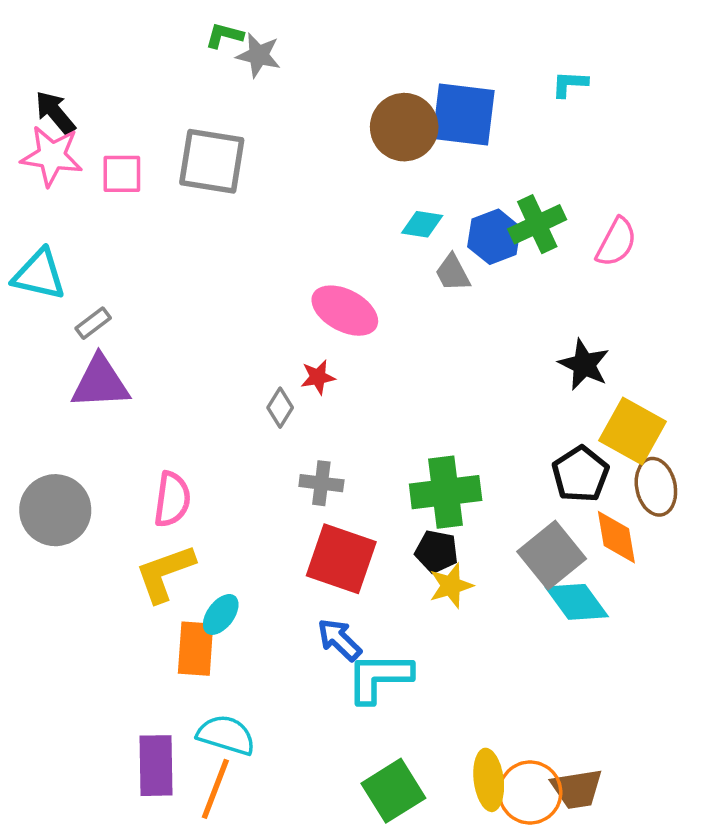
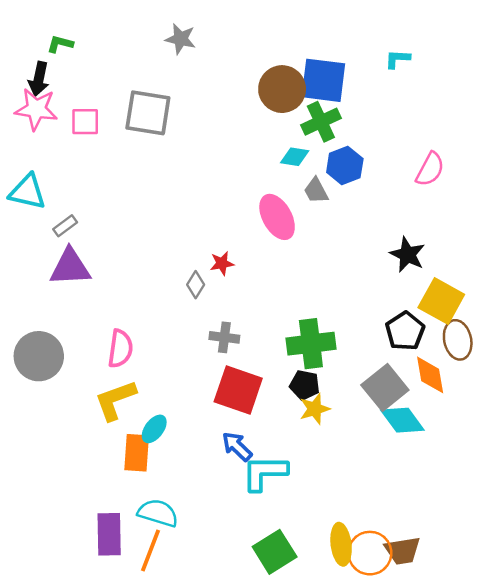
green L-shape: (224, 35) -> (60, 44), moved
black arrow: (55, 113) -> (39, 79), turned -128
green cross: (537, 224) -> (321, 122), moved
pink ellipse: (345, 311) -> (277, 217), moved, turned 33

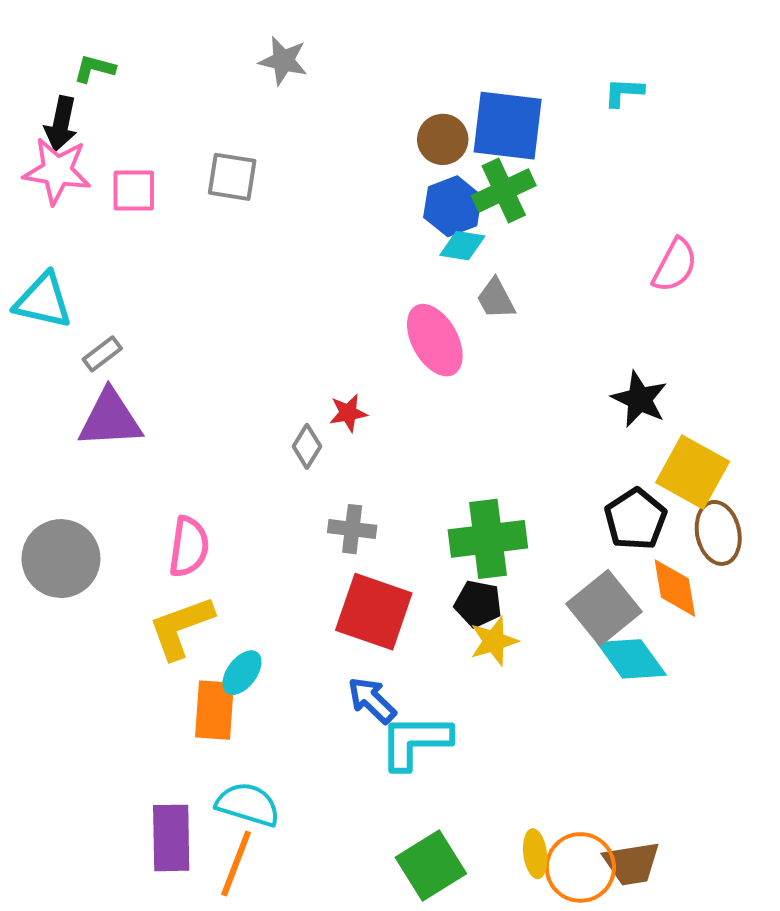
brown circle: (282, 89) -> (443, 139), size x0.7
gray square: (148, 113) -> (232, 177), size x0.7
blue hexagon: (345, 166) -> (453, 206), moved
yellow ellipse: (341, 544) -> (535, 854), size x0.7

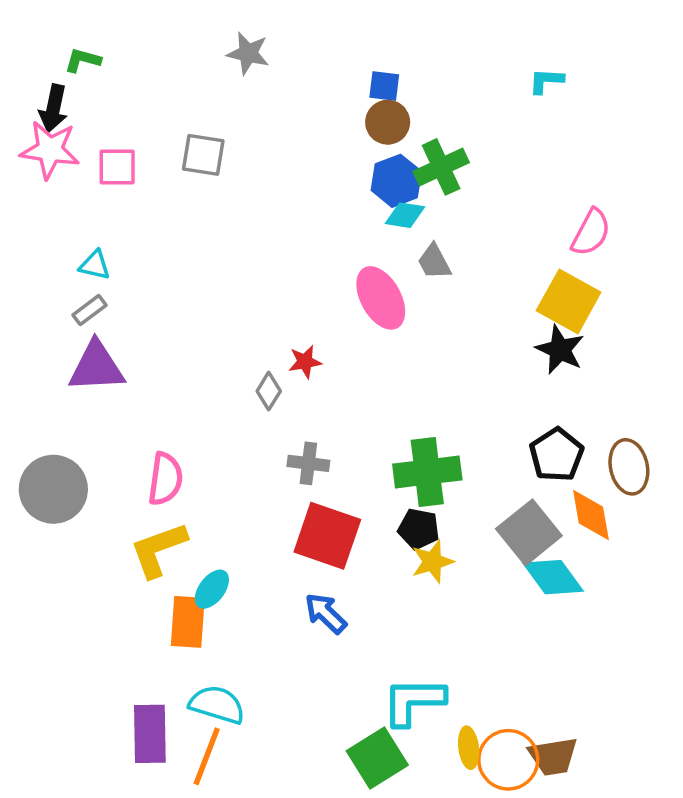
blue square: (508, 126) -> (384, 86), moved, size x0.5
cyan triangle: (43, 301) -> (95, 265), moved, size x0.6
yellow square: (693, 472) -> (569, 301), moved
cyan L-shape: (415, 742) -> (413, 701), moved

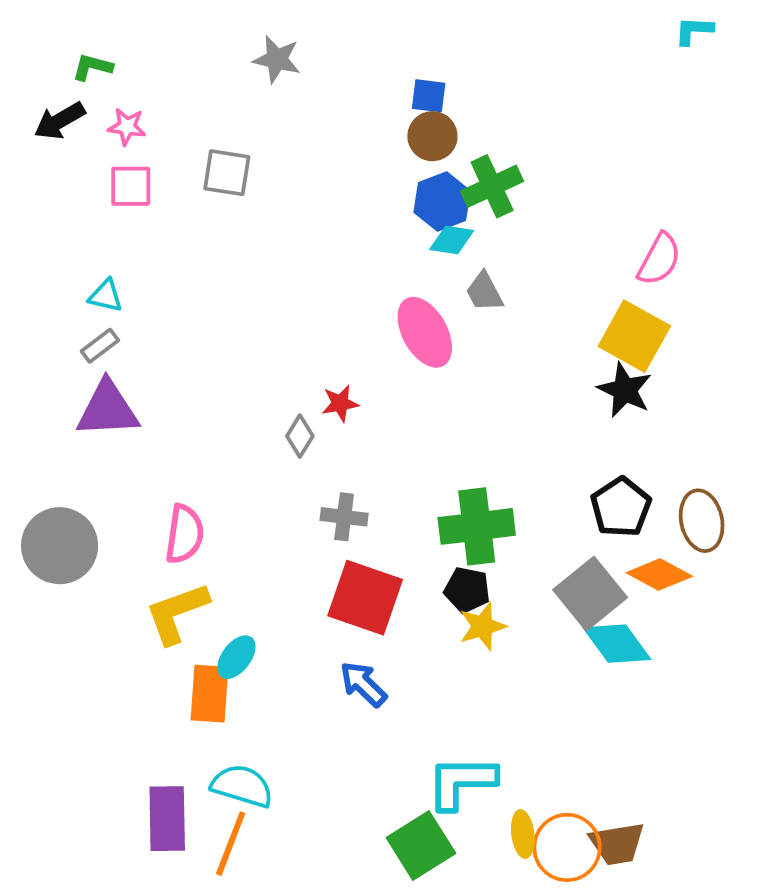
cyan L-shape: (546, 81) -> (694, 30), moved
black arrow: (53, 108) -> (60, 121), turned 48
pink star: (50, 150) -> (127, 127), moved, size x0.6
orange diamond: (591, 515) -> (659, 574), turned -52

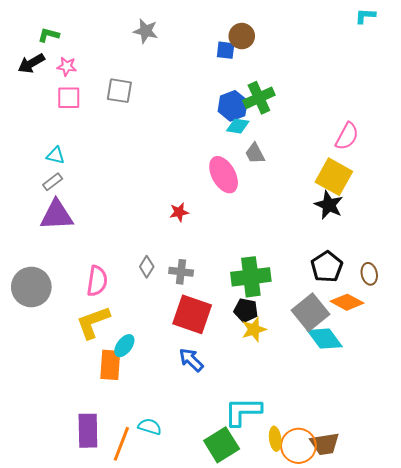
brown circle: (432, 136) -> (242, 36), moved
gray diamond: (300, 436) -> (147, 267), moved
brown ellipse: (702, 521) -> (369, 274), size x0.7
cyan semicircle: (242, 786) -> (150, 427), moved, size x0.7

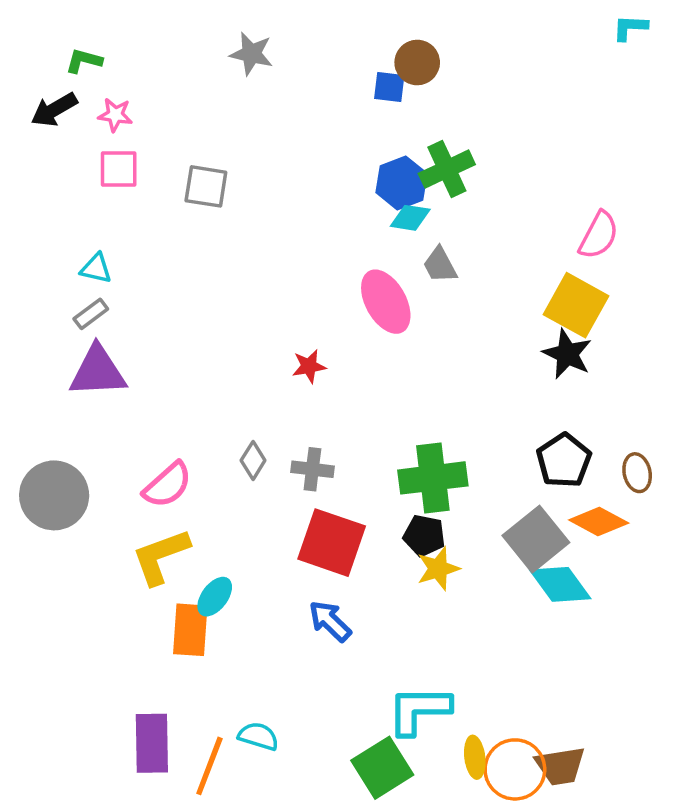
gray square: (119, 91) -> (206, 186), moved
pink semicircle: (97, 281) -> (168, 485), turned 40

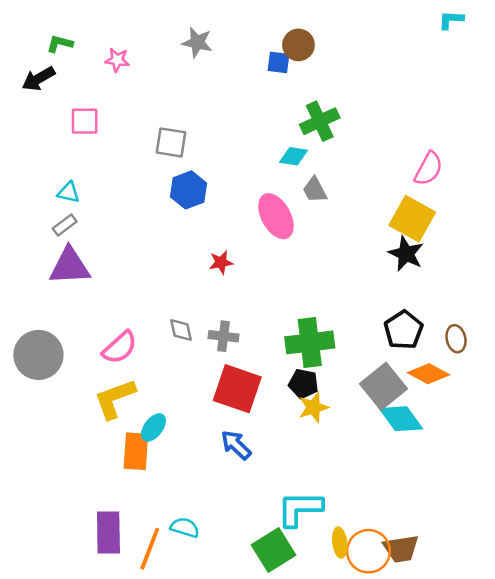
gray star: (251, 54) -> (197, 42), moved
pink star: (115, 115) -> (117, 60), moved
blue hexagon: (401, 183) -> (188, 190), moved
gray square: (206, 186) -> (171, 142), moved
gray diamond: (253, 460) -> (181, 330), turned -44

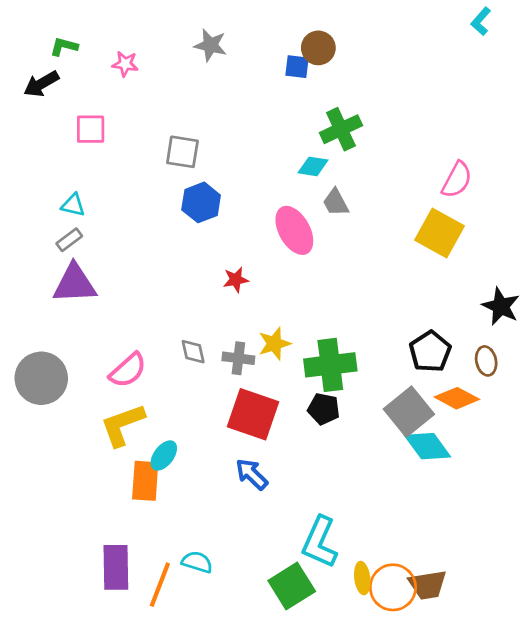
cyan L-shape: (451, 20) -> (481, 21), turned -52
black star: (406, 254) -> (501, 306), moved
yellow star: (313, 407) -> (274, 344), moved
cyan L-shape: (300, 509) -> (320, 542), turned -66

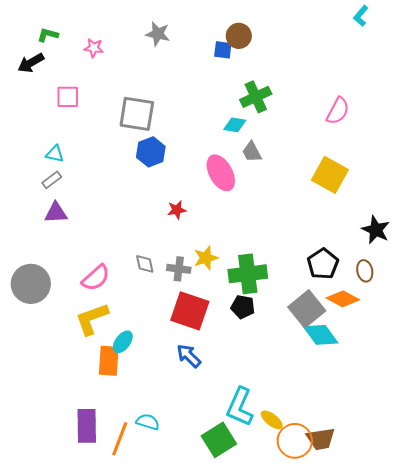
gray square: (182, 152) -> (137, 114), size x1.4
pink semicircle: (457, 180) -> (338, 111), moved
purple triangle: (75, 284) -> (56, 213), size x0.7
yellow ellipse: (362, 578) -> (272, 420), moved, turned -45

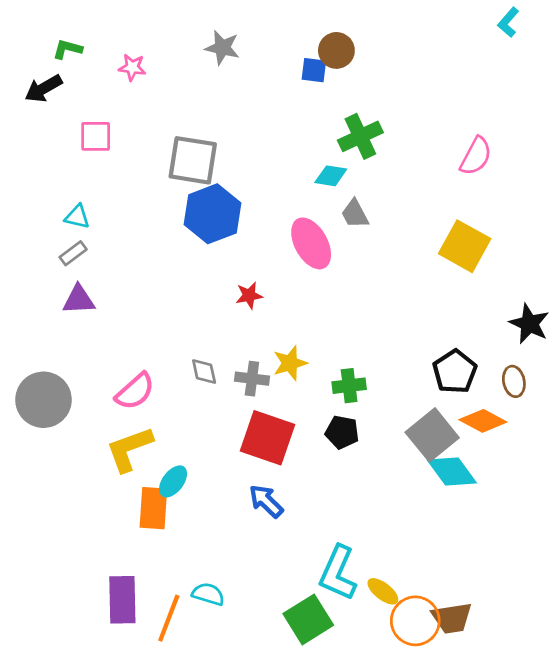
blue hexagon: (151, 152) -> (212, 214), size x1.4
green cross: (248, 274) -> (349, 386), size x0.6

